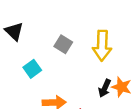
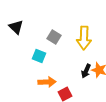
cyan square: (32, 69) -> (39, 56), moved, turned -32

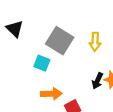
gray square: (54, 37) -> (60, 41), size x1.6
yellow arrow: (84, 38) -> (95, 42), size x0.7

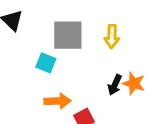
gray square: (60, 41) -> (68, 35), turned -32

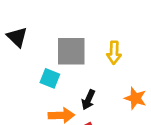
black arrow: (115, 85) -> (88, 100), moved

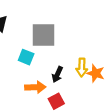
yellow arrow: (114, 53) -> (82, 67), moved

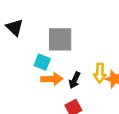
orange arrow: (35, 87) -> (52, 79), moved

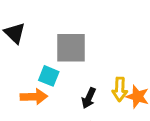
orange arrow: (52, 79) -> (34, 97), moved

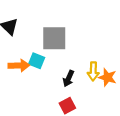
orange arrow: (34, 97) -> (19, 66), moved

